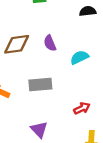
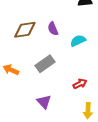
gray rectangle: (40, 85) -> (45, 64), turned -30

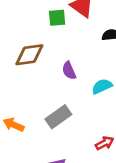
brown diamond: (25, 30) -> (29, 55), moved

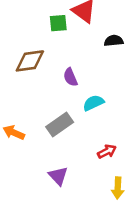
cyan semicircle: (102, 86) -> (93, 103), moved

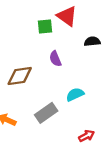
brown diamond: (30, 61) -> (20, 76), moved
purple semicircle: (70, 77) -> (55, 59), moved

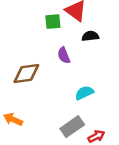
black semicircle: (92, 41) -> (90, 36), moved
gray rectangle: (46, 113) -> (72, 127), moved

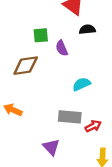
green square: (53, 22) -> (41, 35), moved
gray rectangle: (72, 127) -> (70, 117), turned 40

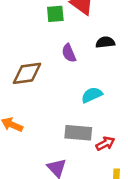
black semicircle: (87, 29) -> (105, 42), moved
green square: (41, 35) -> (55, 14), moved

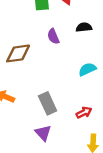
cyan semicircle: (92, 95) -> (87, 69), moved
gray rectangle: (78, 133) -> (48, 103), moved, turned 60

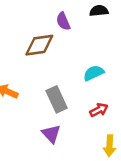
brown diamond: (18, 53) -> (39, 45), moved
cyan semicircle: (87, 69) -> (94, 73), moved

